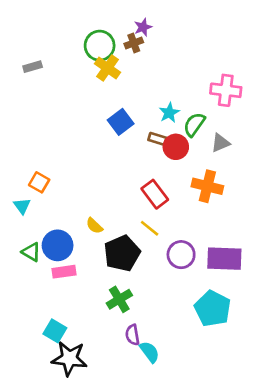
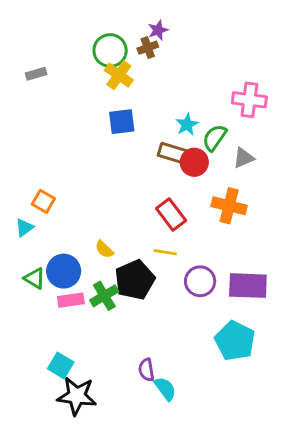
blue square: (121, 122) -> (122, 122), moved, turned 30
brown rectangle: (157, 139) -> (174, 154), size x1.5
cyan triangle: (22, 206) -> (24, 228), turned 30
yellow line: (150, 228) -> (165, 252), turned -30
green cross: (119, 299) -> (104, 296), moved

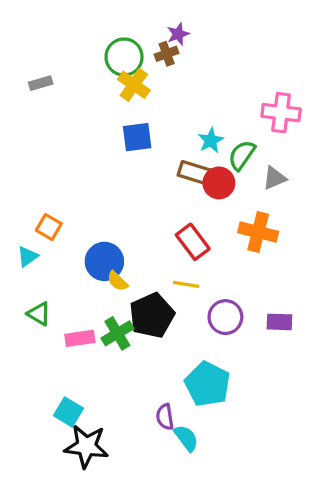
blue circle: (64, 271) -> (104, 261), moved
purple rectangle: (248, 286) -> (279, 322), size x0.6
cyan pentagon: (235, 341) -> (207, 384), moved

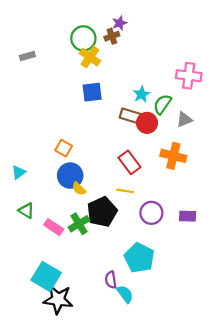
orange square: (49, 227) -> (64, 148), moved
pink rectangle: (80, 338) -> (54, 227), turned 42
cyan square: (68, 412) -> (46, 276), size x1.5

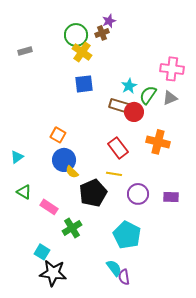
gray triangle: (184, 120) -> (170, 98), moved
green cross: (79, 224) -> (72, 228), moved
cyan square: (46, 276) -> (42, 252), size x0.6
purple semicircle: (111, 280) -> (124, 277), moved

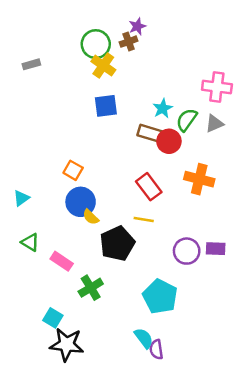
purple circle: (138, 194) -> (187, 251), moved

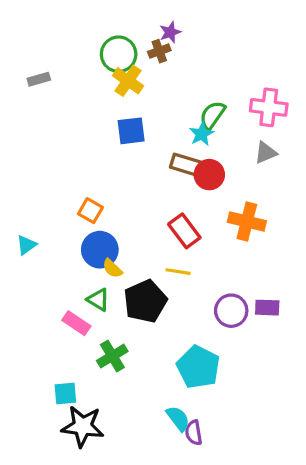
green semicircle: (187, 120) -> (212, 115), moved
green triangle: (30, 242) -> (98, 300), moved
cyan square: (53, 318) -> (65, 394), turned -36

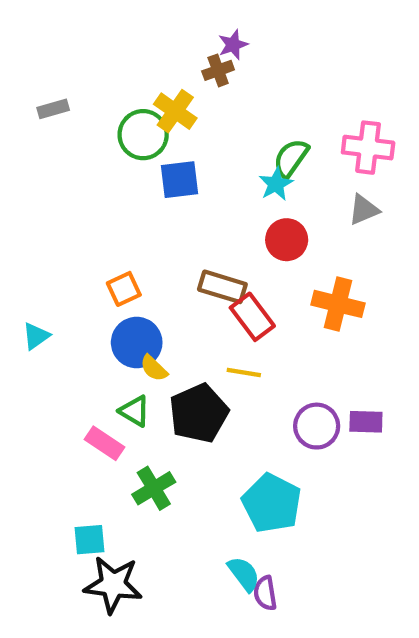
green circle: (119, 54) -> (143, 135), moved
brown rectangle: (187, 165) -> (222, 287), moved
orange square: (90, 211) -> (124, 289), turned 35

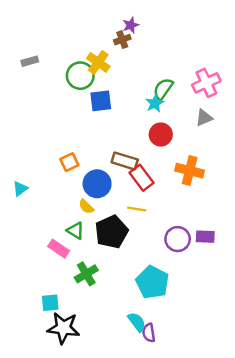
pink cross: (368, 148) -> (206, 83), turned -32
blue circle: (137, 343) -> (97, 184), moved

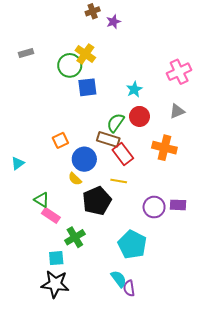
brown cross: (122, 40) -> (93, 11), moved
green semicircle: (163, 89) -> (116, 123), moved
gray triangle: (204, 118) -> (177, 111), moved
green triangle: (75, 231) -> (42, 200), moved
cyan square: (50, 303) -> (56, 258), moved

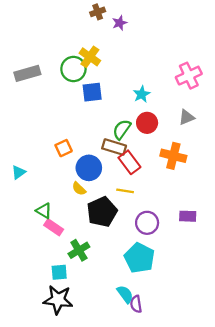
gray rectangle: (26, 53) -> (27, 73), moved, size x1.6
purple circle: (154, 207) -> (147, 223), moved

